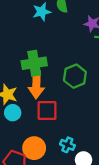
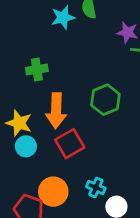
green cross: (34, 63) -> (37, 70), moved, size x0.7
red square: (47, 111) -> (70, 144), turned -30

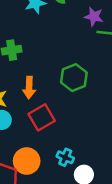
orange arrow: (56, 111) -> (29, 88), size x0.7

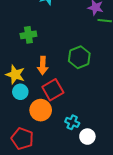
orange circle: (27, 161) -> (41, 110), moved

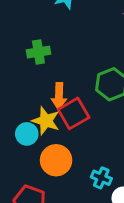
yellow star: (15, 75) -> (46, 121), moved
red square: (53, 90) -> (74, 113), moved

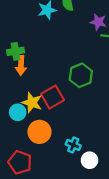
green cross: (38, 52) -> (16, 51), moved
orange arrow: (59, 96) -> (21, 66), moved

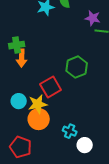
yellow star: (32, 103) -> (38, 104), moved, turned -30

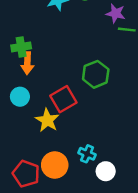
cyan circle: (19, 101) -> (20, 97), moved
yellow star: (38, 104) -> (47, 120), turned -30
orange circle: (39, 119) -> (55, 165), moved

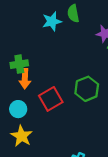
red square: (63, 99) -> (51, 99), moved
yellow star: (47, 120) -> (22, 136), moved

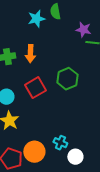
orange arrow: (25, 79) -> (30, 54), moved

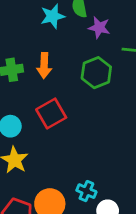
purple star: (83, 30) -> (99, 28), moved
green hexagon: (67, 79) -> (96, 73), moved

